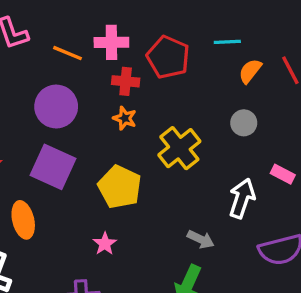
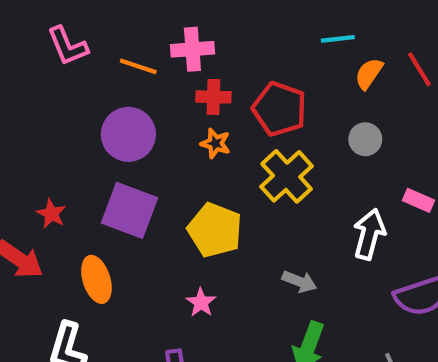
red pentagon: (168, 57) -> (279, 109), moved
gray arrow: (201, 239) -> (299, 281), moved

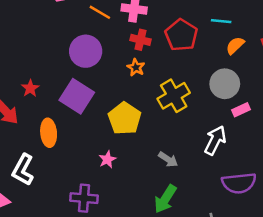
red pentagon: (279, 109) -> (181, 35), moved
gray circle: (365, 139) -> (225, 84), size x1.5
pink rectangle: (419, 200) -> (241, 110), moved, turned -60

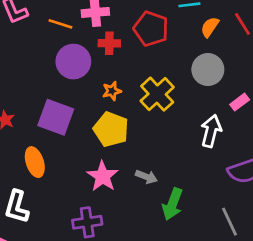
purple circle: (86, 51) -> (73, 62), moved
orange star: (136, 67) -> (112, 91), moved, turned -30
pink rectangle: (241, 110) -> (240, 102), moved
pink star: (107, 159) -> (103, 176), size x1.6
gray arrow: (168, 159) -> (146, 177), moved

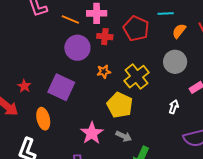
yellow pentagon: (111, 129) -> (120, 105), moved
white arrow: (211, 131) -> (174, 107), size x0.6

